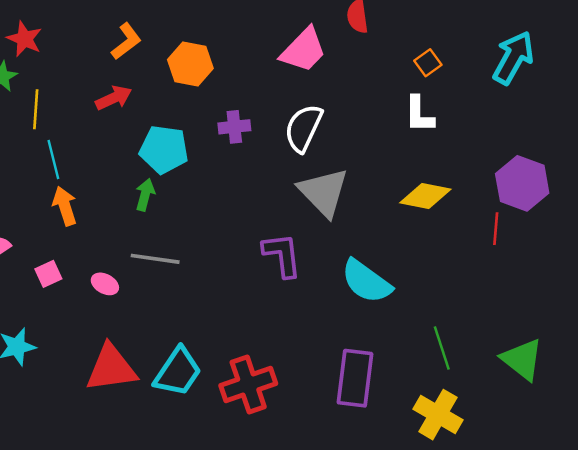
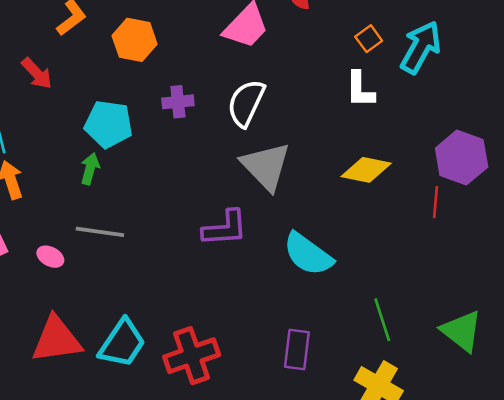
cyan arrow: (513, 58) -> (421, 47), moved
red arrow: (114, 98) -> (37, 73), moved, turned 72
purple L-shape: (282, 255) -> (225, 228), turned 93
purple rectangle: (355, 378) -> (297, 350), size x0.7

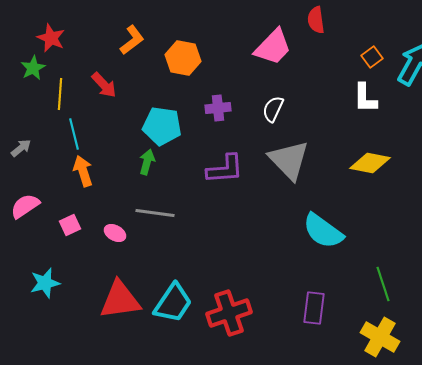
white semicircle: (246, 103) -> (273, 109), size x0.7
purple L-shape: (225, 228) -> (225, 169), moved

